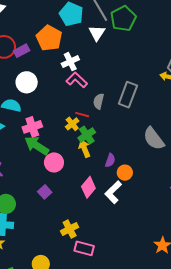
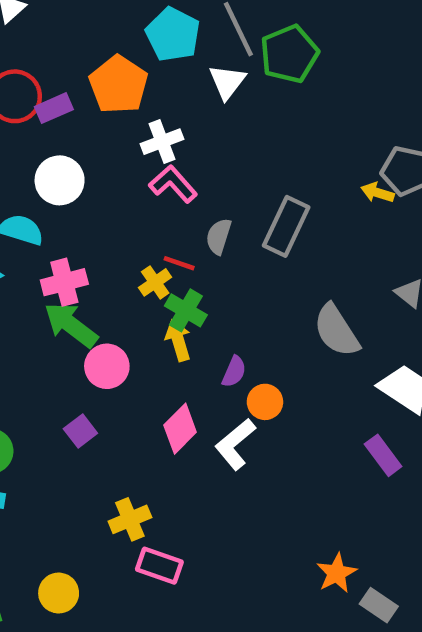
green cross: (87, 135) -> (186, 310), turned -30

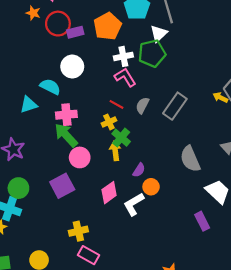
green pentagon: (289, 54) -> (152, 53), moved
red line: (179, 263) -> (116, 104), moved
purple square: (80, 431) -> (62, 186), size x1.6

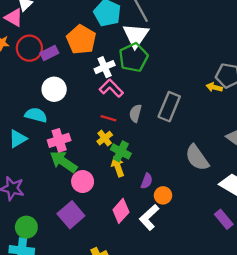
white triangle: (159, 34) -> (136, 35), size x1.4

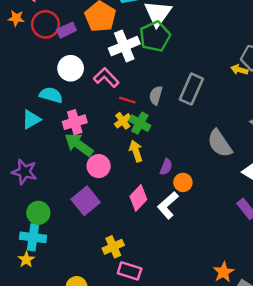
white cross: (105, 67) -> (124, 46), size x1.4
pink L-shape: (111, 88) -> (106, 78), moved
green cross: (121, 151) -> (140, 123), moved

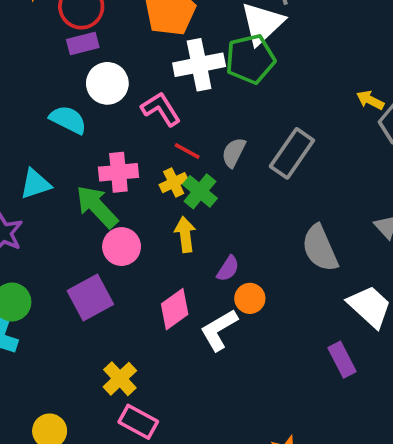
purple rectangle: (66, 30) -> (83, 44), moved
yellow arrow: (239, 70) -> (370, 100), moved
cyan triangle: (31, 119) -> (35, 184), moved
pink cross: (75, 122) -> (118, 172), moved
yellow cross: (113, 247) -> (120, 379), turned -30

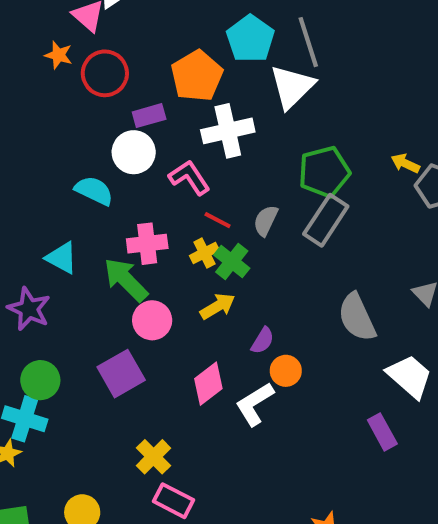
purple rectangle: (83, 44) -> (149, 116), moved
green pentagon: (250, 59) -> (324, 172), moved
cyan triangle: (35, 184) -> (62, 258), turned 48
yellow arrow: (185, 234) -> (218, 306), turned 68

